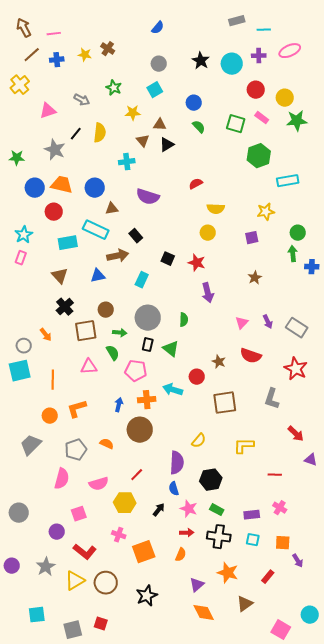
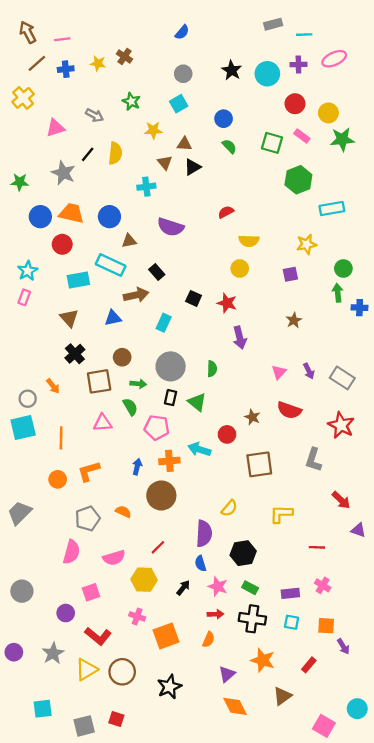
gray trapezoid: (31, 445) -> (20, 513), moved

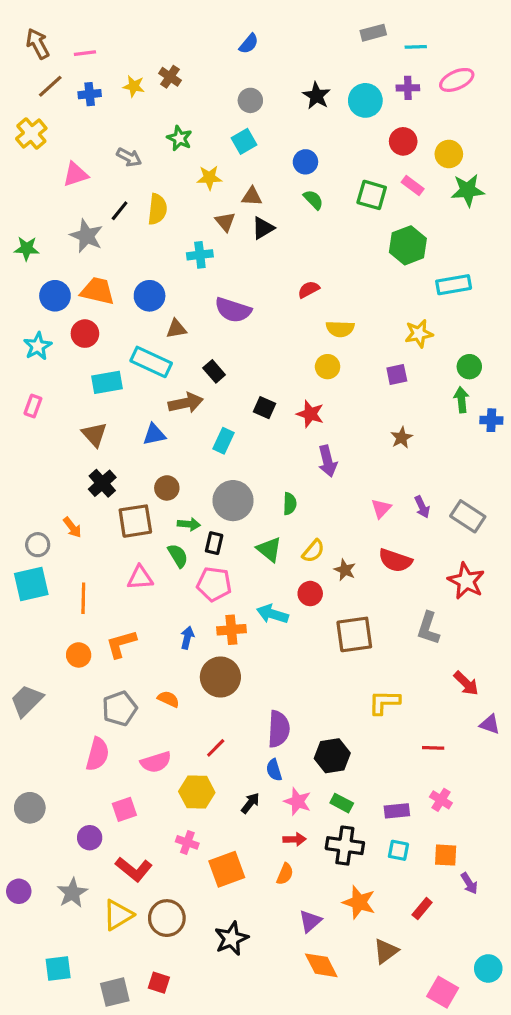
cyan star: (28, 271) -> (38, 346), moved
black rectangle: (171, 398) -> (214, 543), moved
yellow semicircle: (229, 508) -> (313, 551), moved

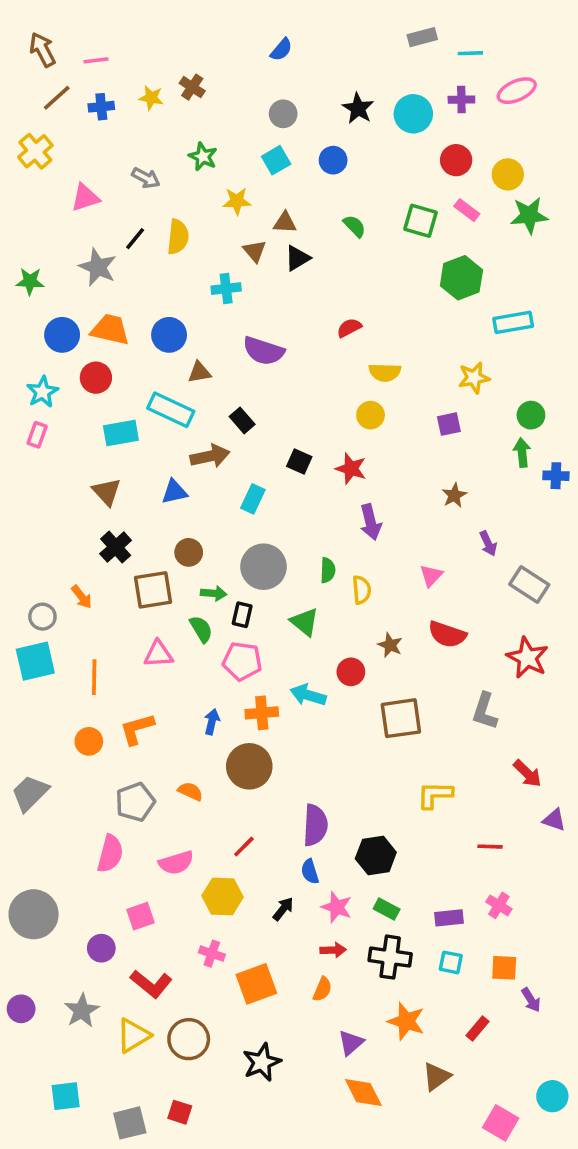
blue circle: (305, 162) -> (333, 160), moved
pink rectangle: (33, 406) -> (37, 435), moved
purple arrow: (422, 507) -> (488, 543), moved
yellow semicircle: (313, 551) -> (362, 590), moved, turned -45
gray circle: (30, 808) -> (34, 914), size x1.4

